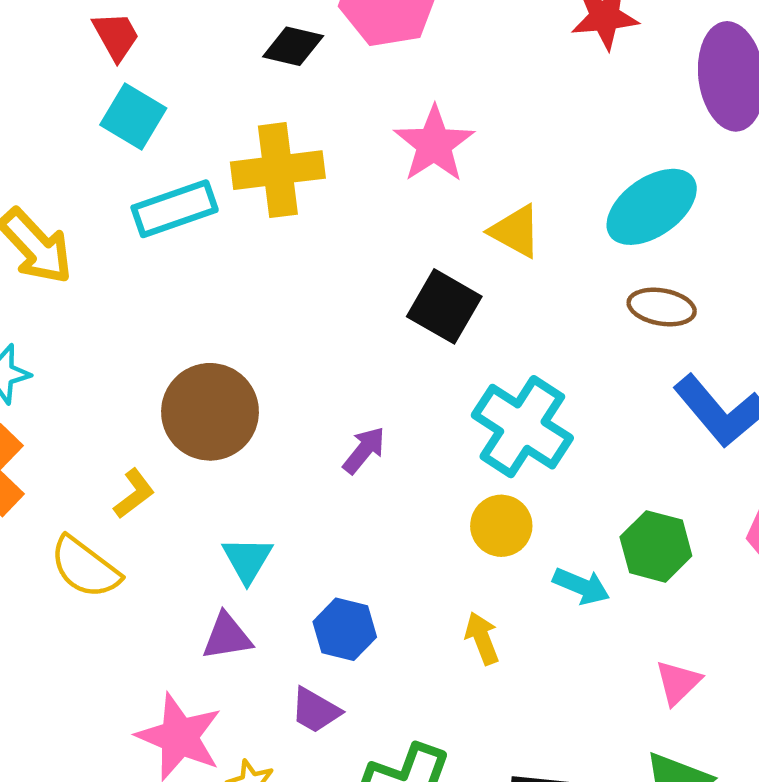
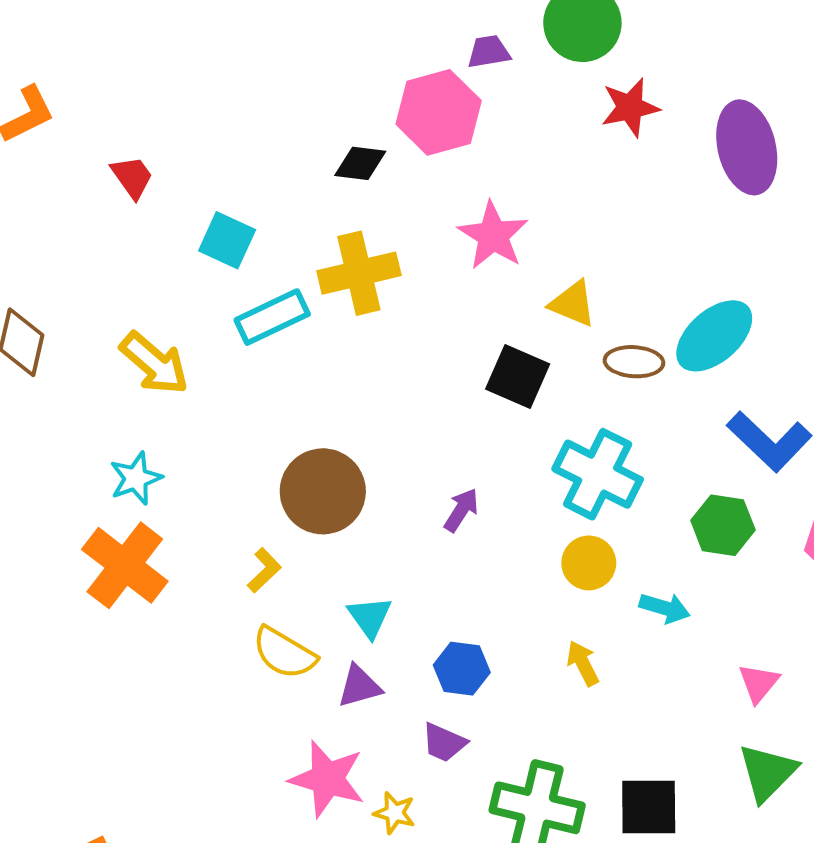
red trapezoid: (116, 36) -> (132, 177), moved
cyan ellipse: (652, 207) -> (714, 336), moved
brown ellipse: (662, 307) -> (634, 362), moved
green hexagon: (656, 546) -> (723, 525), moved
yellow semicircle: (85, 567) -> (284, 653), moved

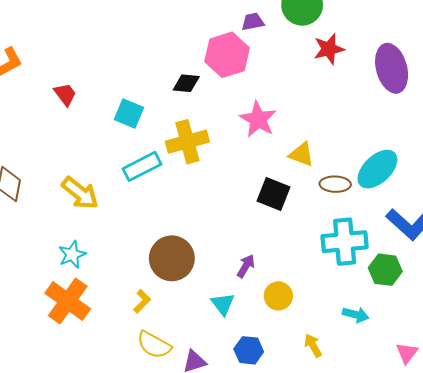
cyan square: (227, 240) -> (129, 114), moved
cyan cross: (598, 474) -> (345, 242), moved, turned -30
yellow circle: (589, 563) -> (278, 296), moved
cyan triangle: (370, 617) -> (223, 304), moved

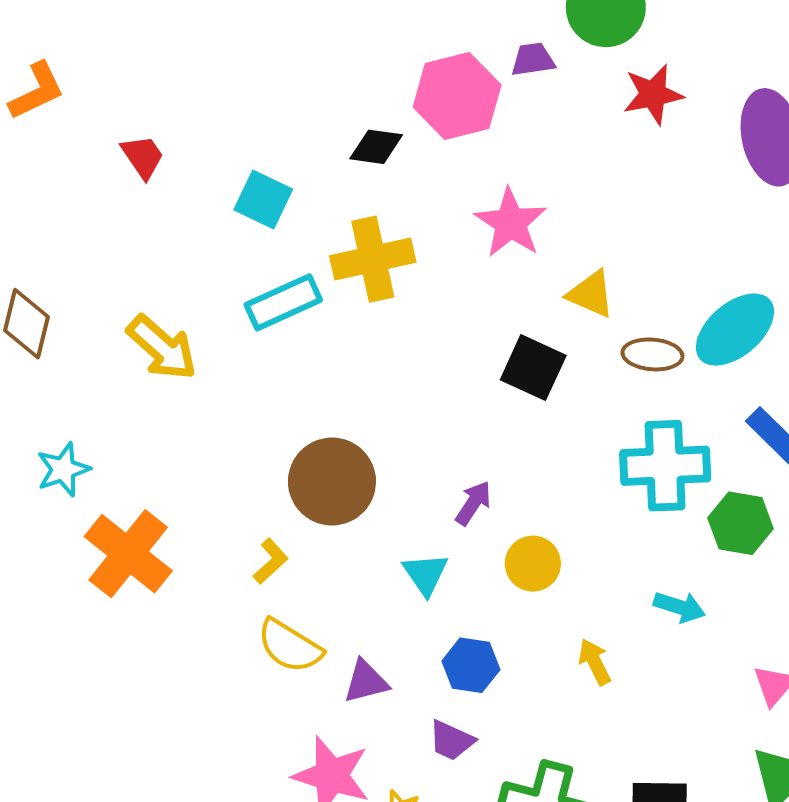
purple trapezoid: (253, 22) -> (533, 60), moved
cyan star: (72, 255) -> (63, 469), moved

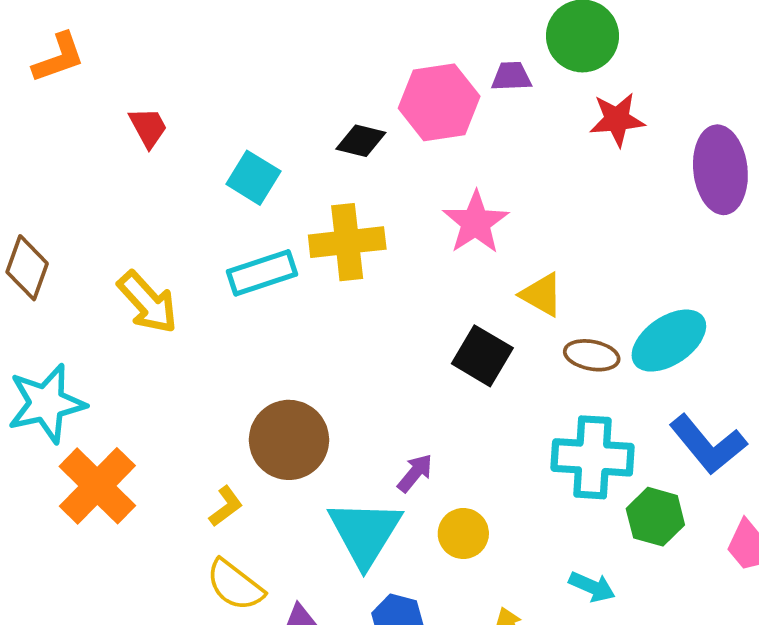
cyan star: (63, 469) -> (46, 403), size x1.6
cyan triangle: (425, 574) -> (365, 533), size x1.8

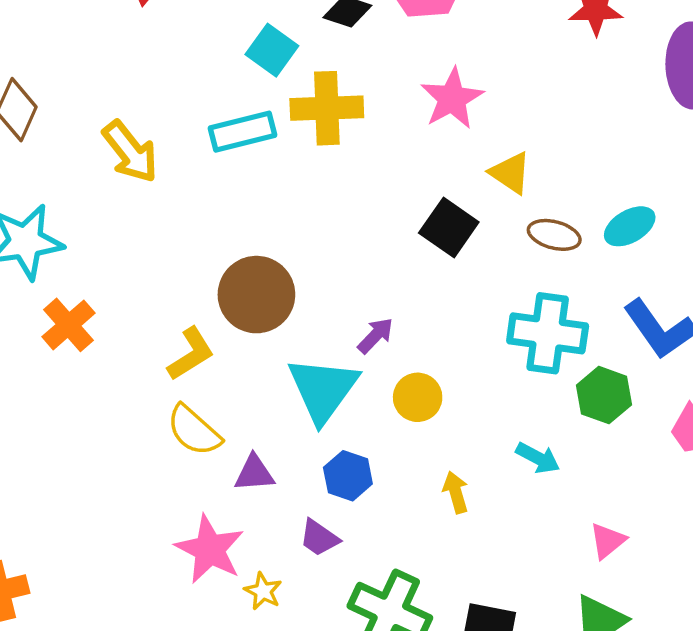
cyan square: (253, 178) -> (272, 50), moved
cyan ellipse: (669, 341) -> (630, 226), size x0.7
orange cross: (97, 486) -> (68, 325), size x0.7
yellow L-shape: (226, 506) -> (191, 354), size x1.4

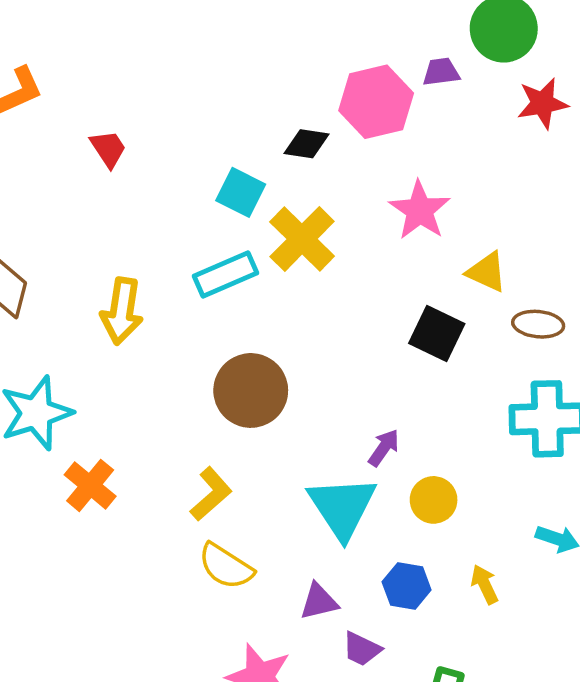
yellow cross: (327, 108) -> (302, 239), turned -34
yellow arrow: (130, 152) -> (122, 311), turned 56
brown circle: (256, 295) -> (251, 390), moved
purple triangle: (254, 473) -> (319, 601), moved
blue hexagon: (348, 476) -> (407, 586), moved

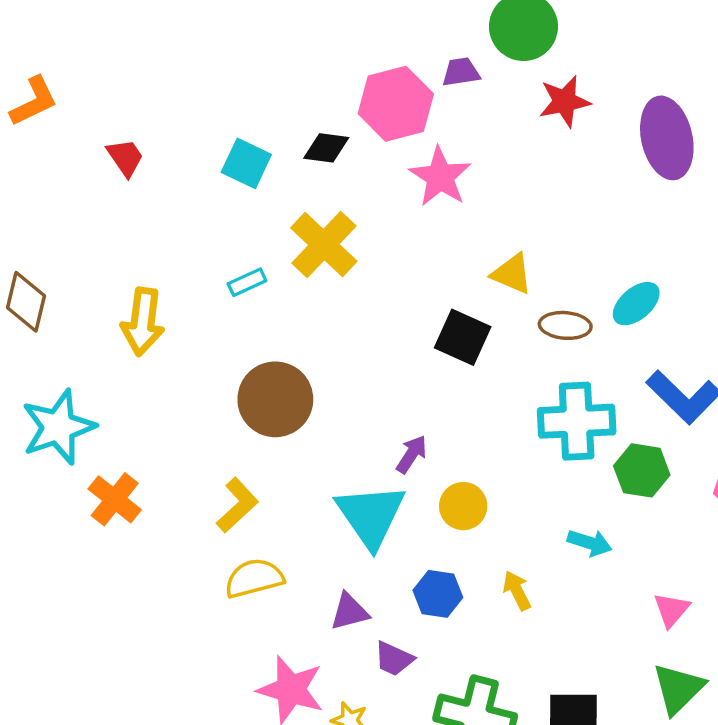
cyan square: (241, 192) -> (246, 163), moved
pink star: (420, 210) -> (440, 177), moved
cyan rectangle: (226, 274) -> (247, 282), size x0.6
yellow semicircle: (226, 566) -> (254, 578), turned 134

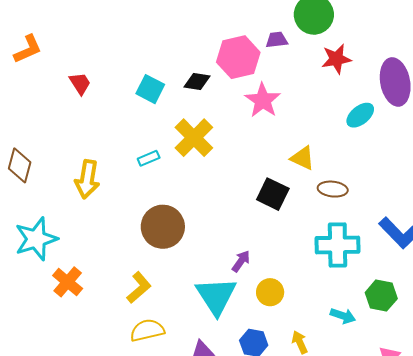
cyan ellipse: (636, 304) -> (360, 115), moved
green hexagon: (642, 470) -> (381, 296), moved

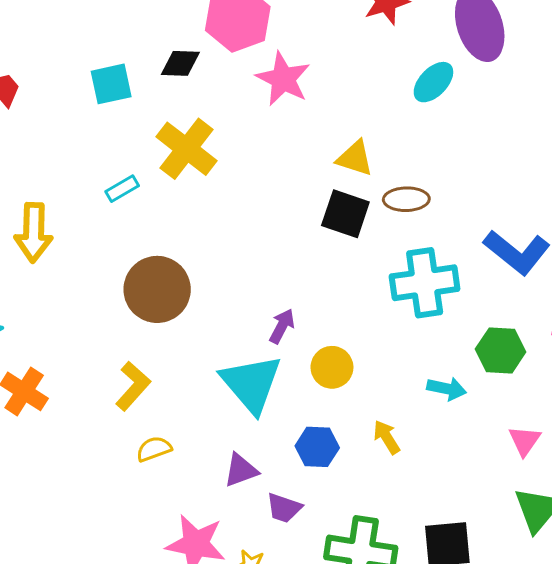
cyan square: (150, 89) -> (111, 84), turned -32
black square: (273, 194) -> (345, 214), moved
yellow semicircle: (147, 330) -> (154, 449), size x0.7

